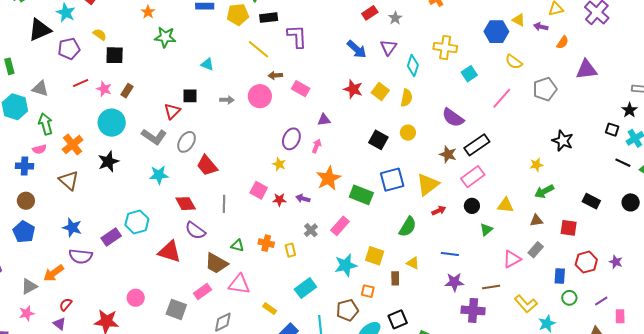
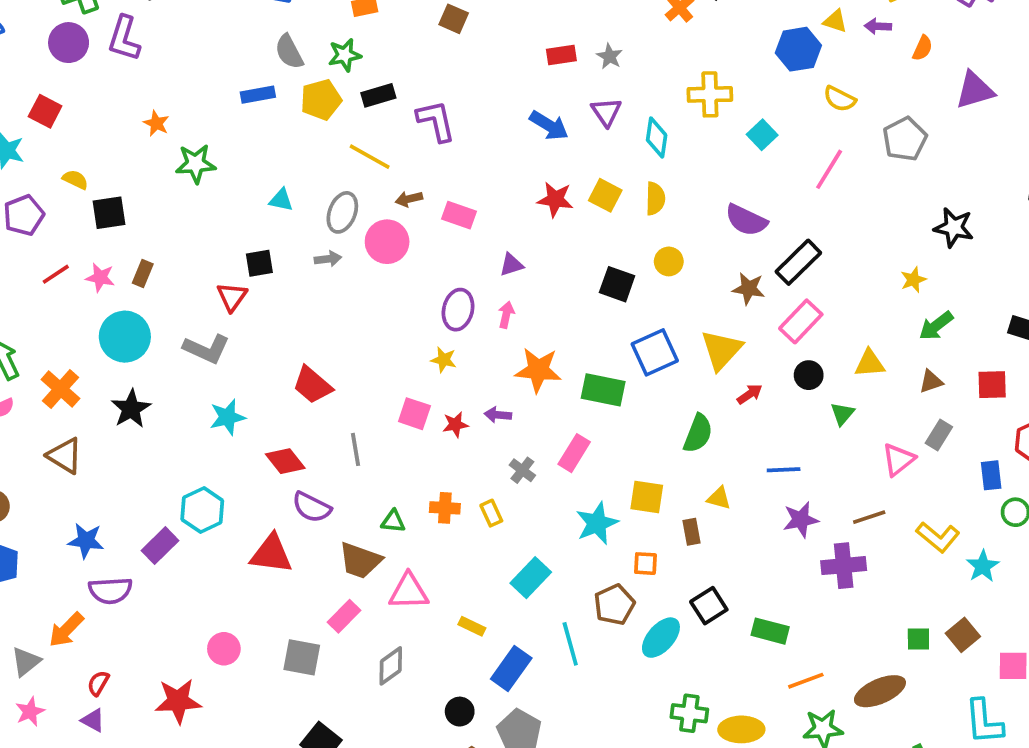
red rectangle: (370, 13) -> (561, 55), turned 35
gray ellipse: (187, 142) -> (342, 212), moved
orange star: (328, 178) -> (538, 370), turned -30

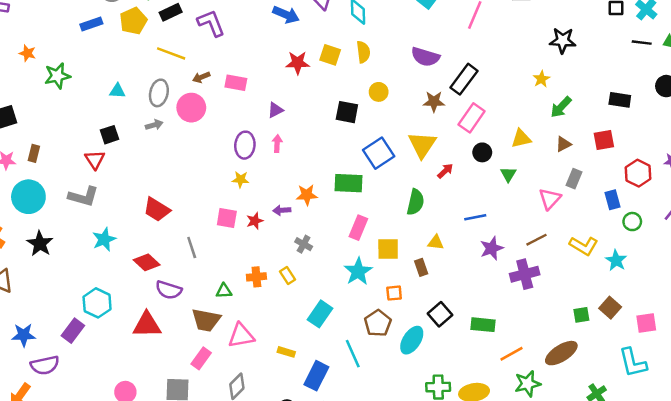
orange star: (538, 370) -> (307, 195), moved, size x0.7
pink rectangle: (574, 453) -> (358, 228), moved

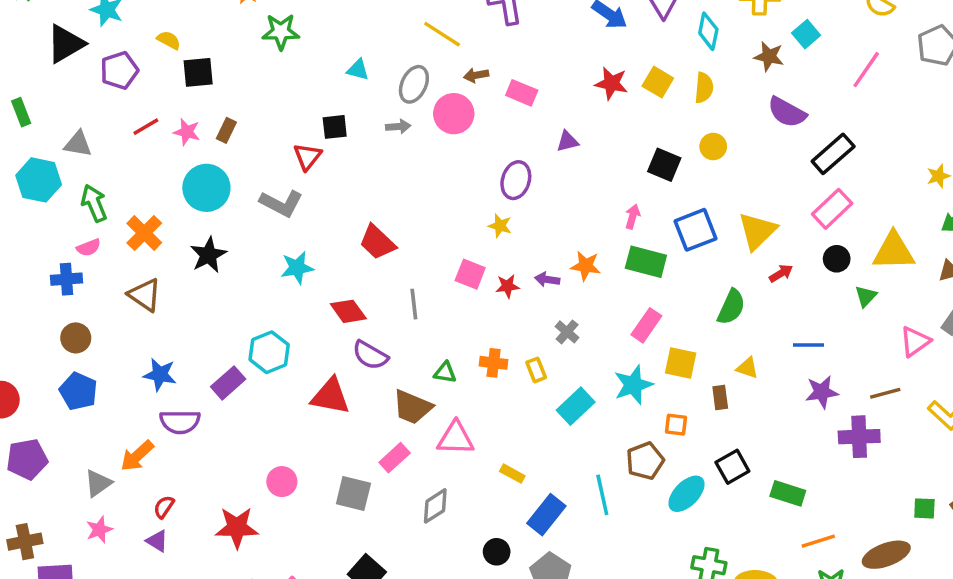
brown star: (434, 102) -> (769, 56), moved
yellow triangle: (521, 139) -> (894, 251), size x1.5
pink arrow: (277, 144) -> (633, 217), moved
cyan rectangle: (320, 314) -> (576, 406), moved

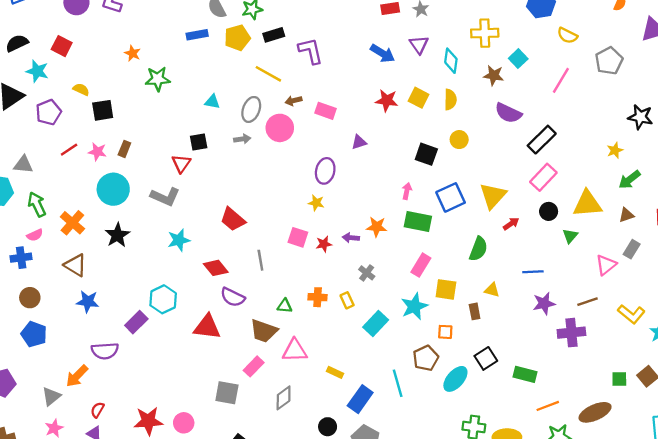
blue star: (160, 375) -> (88, 302), moved
pink circle: (282, 482) -> (184, 423), moved

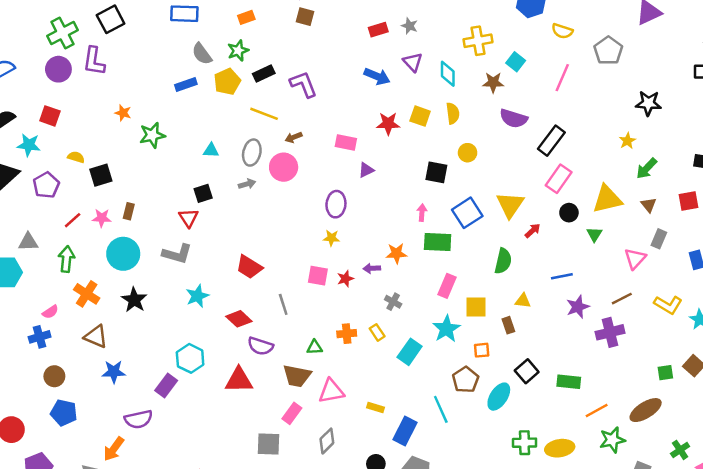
pink rectangle: (326, 111) -> (346, 143), moved
green arrow: (37, 204) -> (66, 259), moved, turned 40
brown triangle: (626, 215) -> (649, 205), turned -42

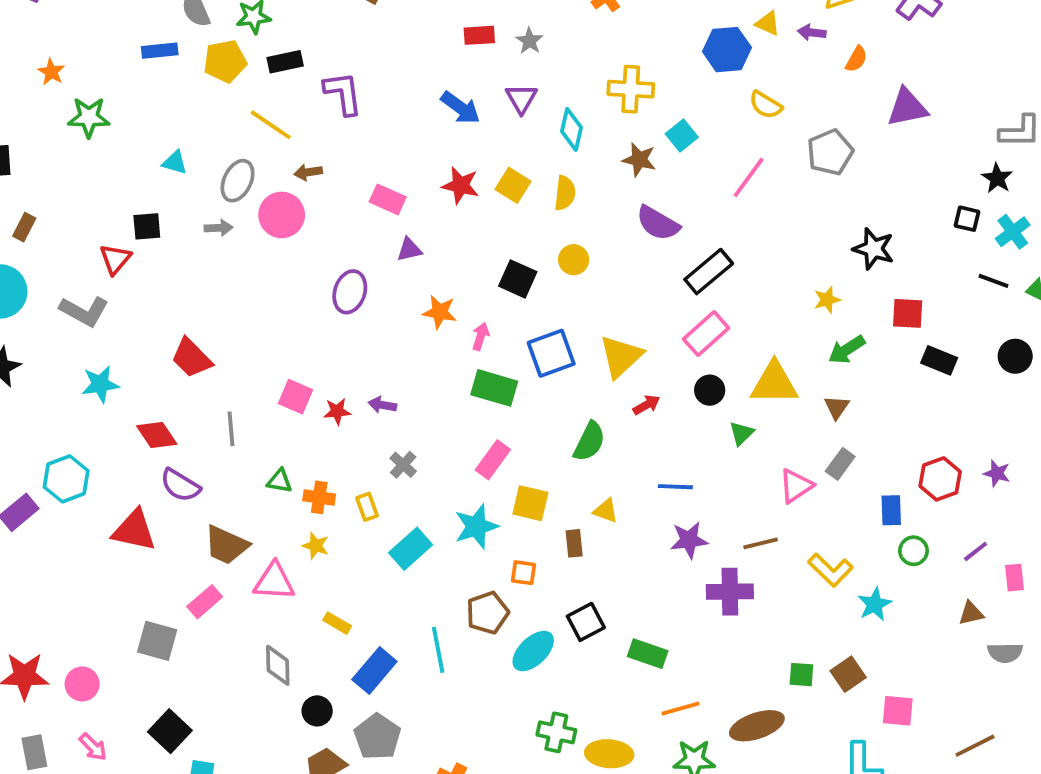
red square: (688, 201) -> (908, 313), moved
yellow star: (332, 238) -> (316, 546), moved
orange star: (396, 253) -> (440, 312), moved
green triangle: (315, 347) -> (280, 481), moved
gray diamond: (327, 441) -> (278, 665), moved, turned -60

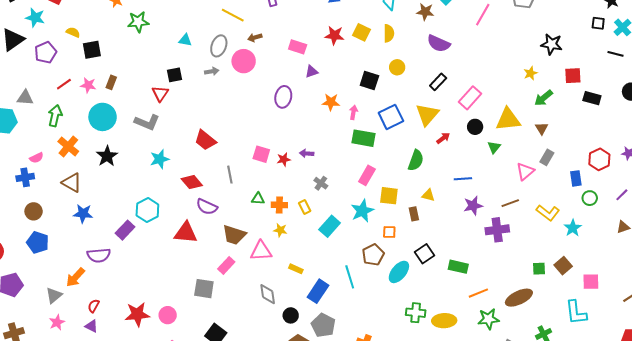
black rectangle: (709, 272) -> (438, 82), moved, size x0.7

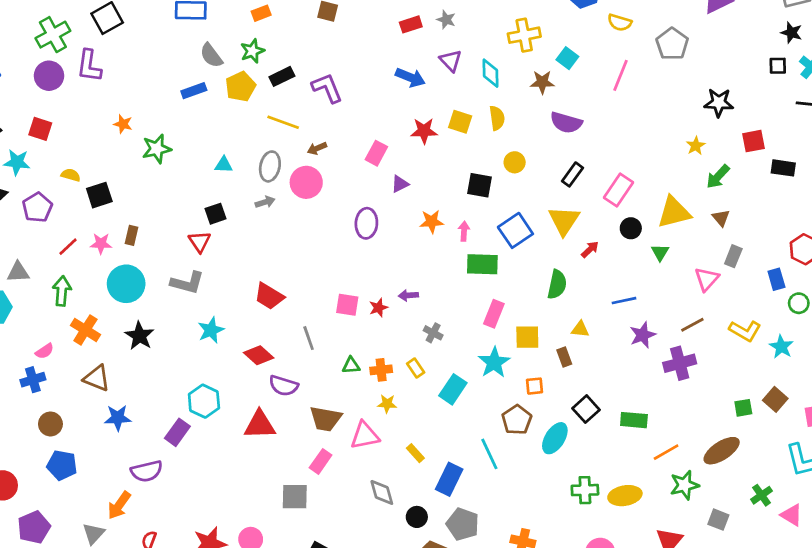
pink rectangle: (298, 47) -> (376, 153), turned -72
yellow rectangle: (296, 269) -> (415, 453), turned 32

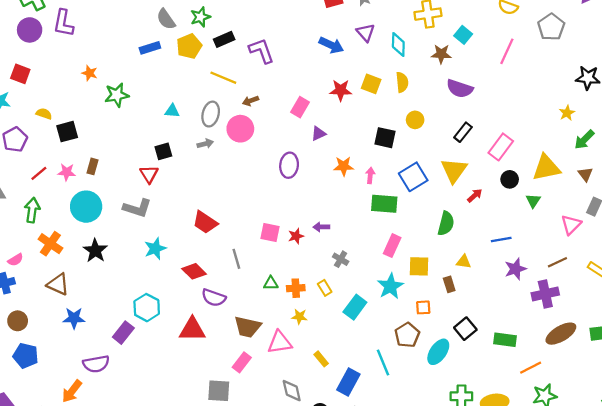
brown ellipse: (722, 451) -> (561, 334), moved

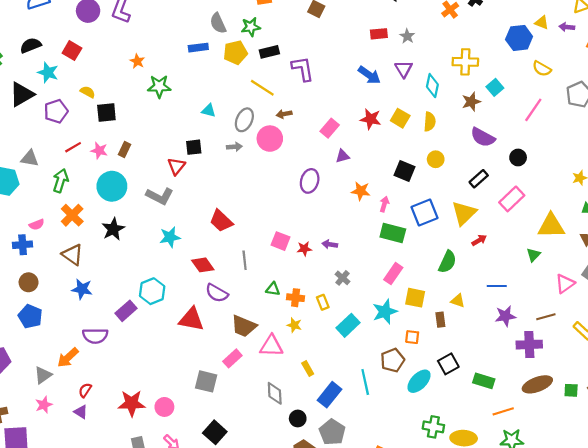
brown star: (441, 54) -> (471, 102), turned -30
black circle: (510, 179) -> (518, 158), moved

